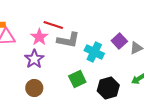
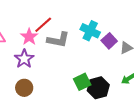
red line: (53, 25) -> (43, 25), turned -60
cyan cross: (94, 52) -> (90, 31), moved
green square: (77, 79) -> (82, 82), moved

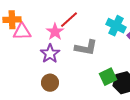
gray L-shape: (58, 40) -> (86, 48), moved

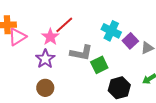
pink triangle: (22, 32) -> (17, 37), turned -30
green square: (108, 77) -> (99, 65), moved

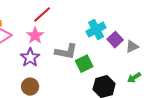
red line: (64, 25) -> (42, 15), moved
cyan cross: (111, 31) -> (96, 30), turned 36

